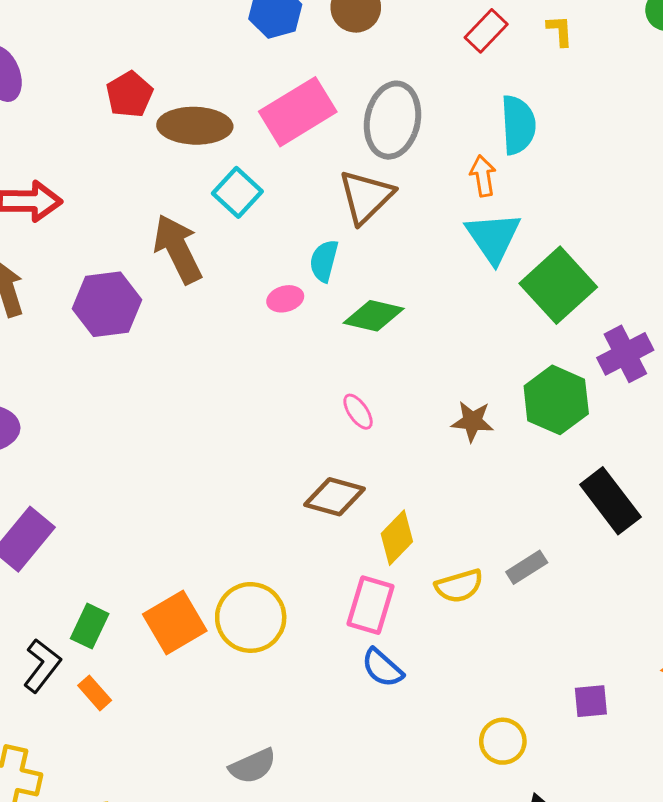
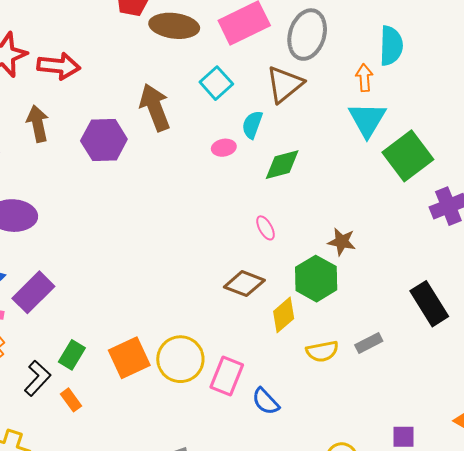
cyan square: (237, 192) -> (216, 83), moved
green diamond: (374, 316) -> (282, 165), turned -33
green hexagon: (556, 400) -> (316, 279), moved
pink rectangle: (370, 605) -> (227, 376), moved

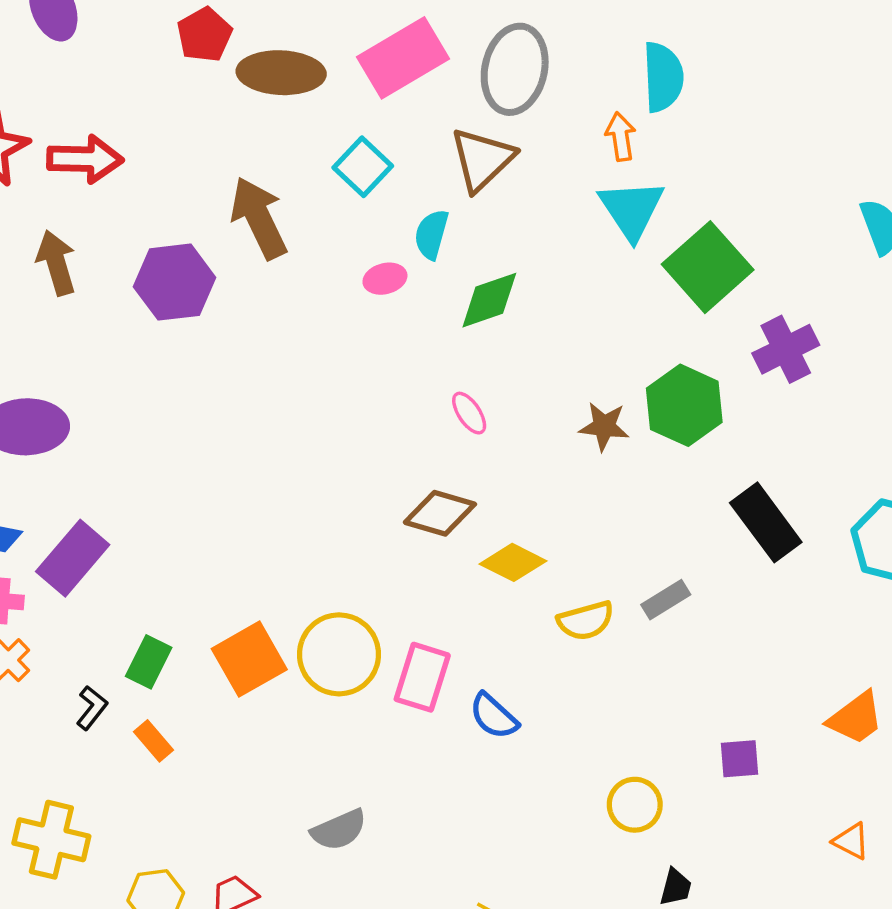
green hexagon: (316, 279) -> (684, 405), moved
yellow diamond: (284, 315) -> (513, 562), turned 72
black L-shape: (37, 378) -> (92, 708), size x0.7

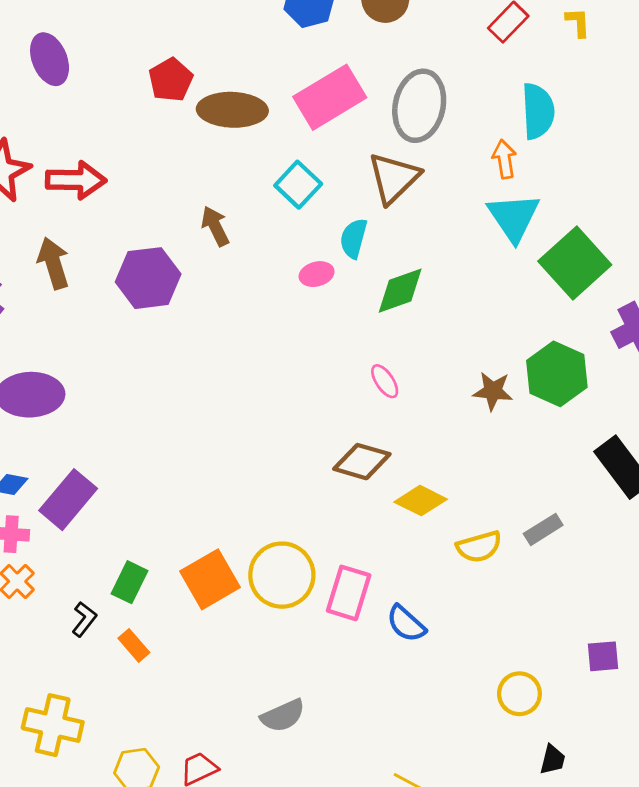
brown arrow: (259, 218) -> (215, 226), size x0.6

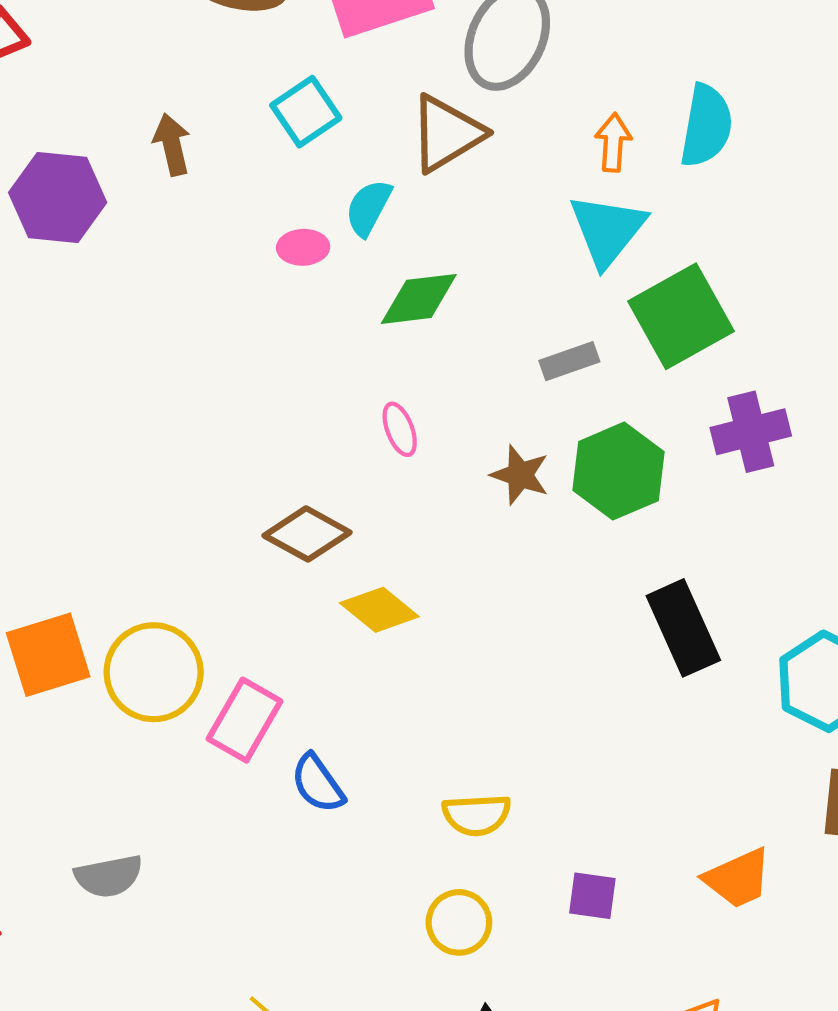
cyan semicircle: (538, 111) -> (706, 126), moved
pink ellipse: (385, 381) -> (400, 429), moved
gray rectangle: (543, 529) -> (569, 361), moved
yellow semicircle: (479, 547) -> (477, 815), moved

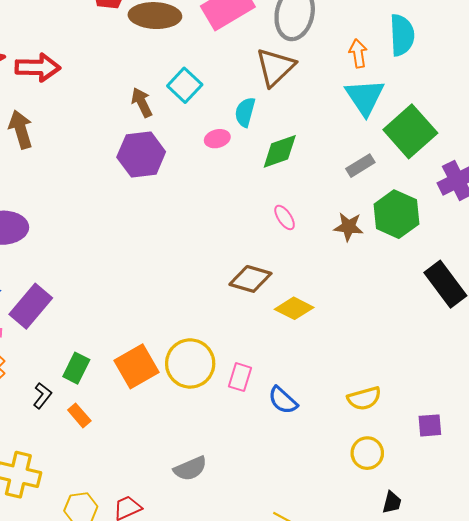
cyan square: (306, 112) -> (185, 85), moved
purple hexagon: (58, 198) -> (141, 155), moved
pink rectangle: (244, 720) -> (240, 377), size x0.7

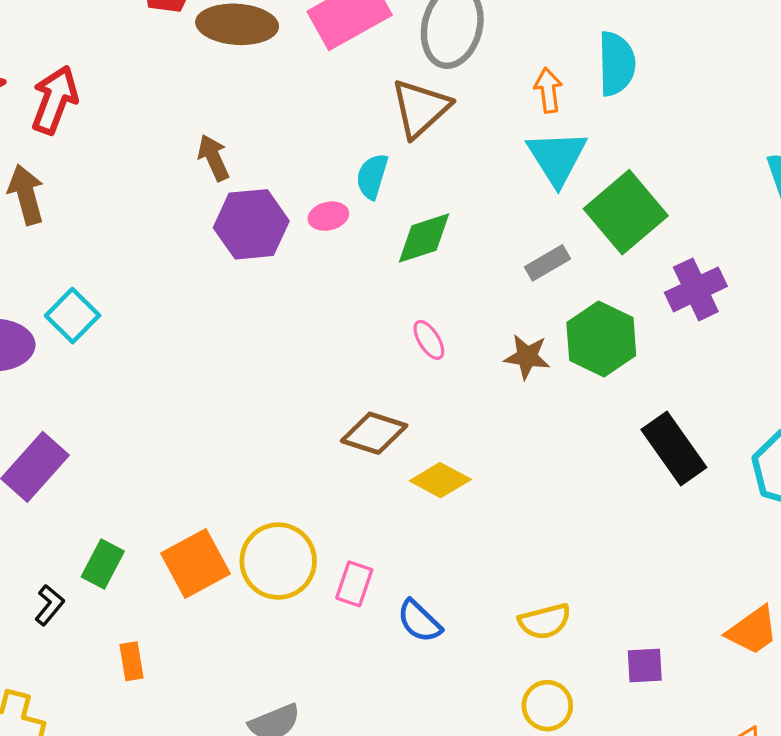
red arrow: (38, 67) -> (55, 100), turned -72
cyan square: (185, 85) -> (73, 316), moved
purple hexagon: (141, 155) -> (251, 224), moved
orange rectangle: (79, 415) -> (132, 661), moved, turned 30

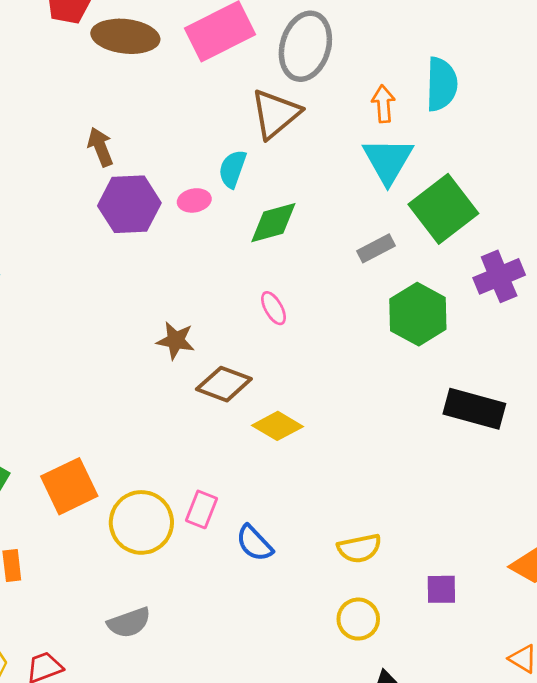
brown star: (527, 357) -> (176, 340), moved
black rectangle: (674, 449) -> (474, 409), turned -42
yellow circle: (278, 561) -> (141, 522), moved

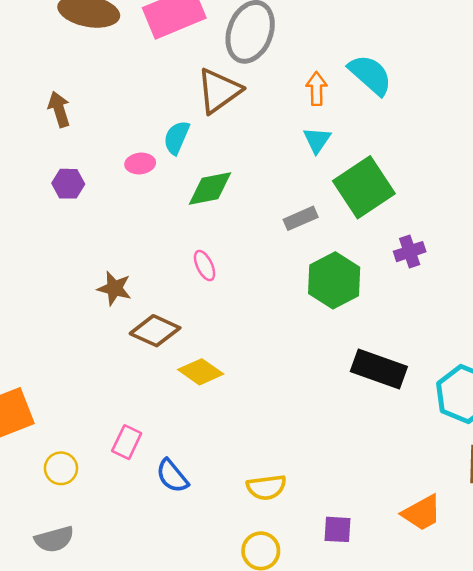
cyan semicircle: (441, 84) -> (370, 75), turned -54
cyan triangle: (388, 160) -> (317, 140), size x0.6
purple hexagon: (129, 204) -> (68, 184), moved, size x0.6
purple cross: (499, 276) -> (410, 252), size x0.7
yellow circle: (141, 522) -> (61, 468), moved, size x0.6

